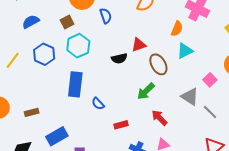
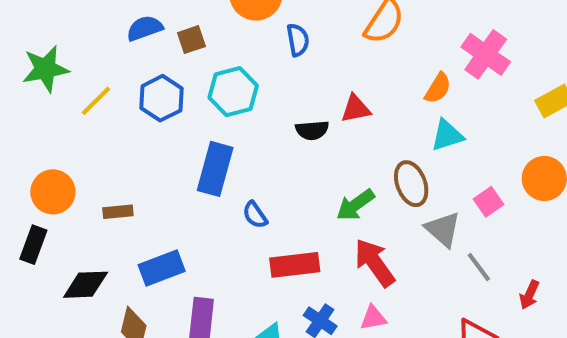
brown square: (67, 22) -> (191, 40), moved
brown ellipse: (158, 64) -> (411, 184), moved
red arrow: (159, 118) -> (375, 263), size x1.4
red rectangle: (121, 125) -> (295, 265), size x1.6

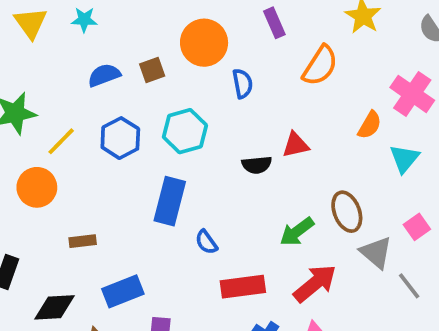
brown square: (191, 40) -> (152, 70), moved
cyan triangle: (447, 135) -> (404, 159), moved, turned -32
orange circle: (53, 192) -> (37, 187), moved
red arrow: (375, 263) -> (315, 283), turned 87

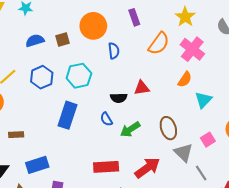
pink cross: (412, 94) -> (192, 49), moved
green arrow: (297, 232) -> (130, 129), moved
blue semicircle: (206, 242) -> (106, 119), moved

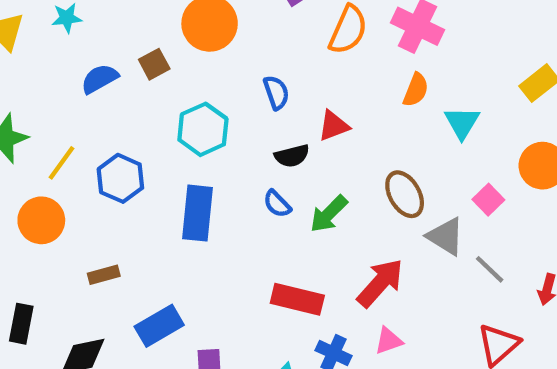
blue semicircle: (114, 51) -> (276, 93), moved
blue hexagon: (42, 77) -> (120, 178), moved
red rectangle: (106, 167) -> (297, 299), turned 30

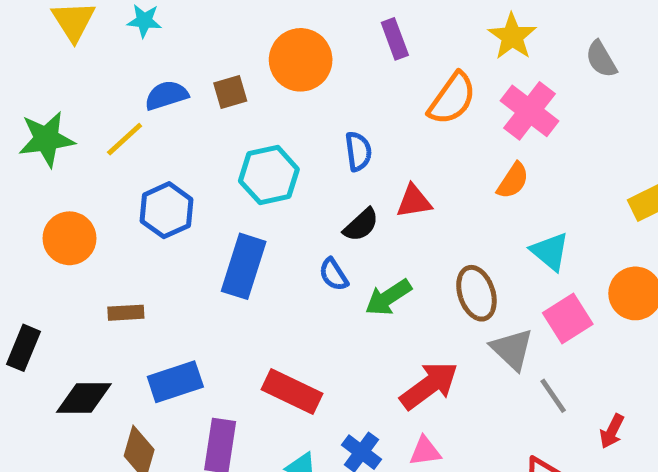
cyan triangle: (462, 123) -> (550, 251), moved, turned -33
black semicircle: (292, 156) -> (361, 225), turned -40
yellow line: (61, 163) -> (125, 139), moved
pink square: (488, 200) -> (568, 318), size x1.4
red rectangle: (297, 299) -> (292, 392), moved

